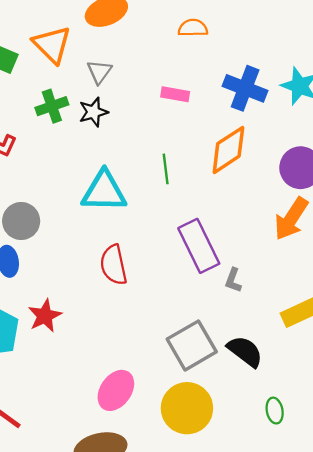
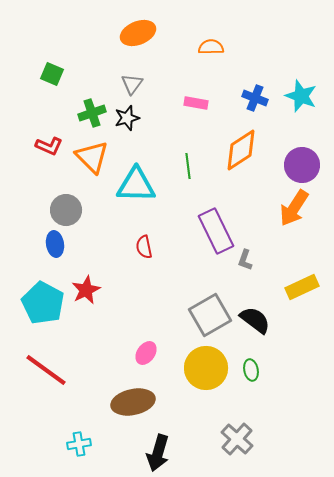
orange triangle: (52, 45) -> (92, 157), moved
blue cross: (245, 88) -> (255, 98), size x0.7
red semicircle: (114, 265) -> (144, 247), size x0.7
pink ellipse: (116, 390) -> (146, 353), size x0.7
green ellipse: (275, 411) -> (251, 370), moved

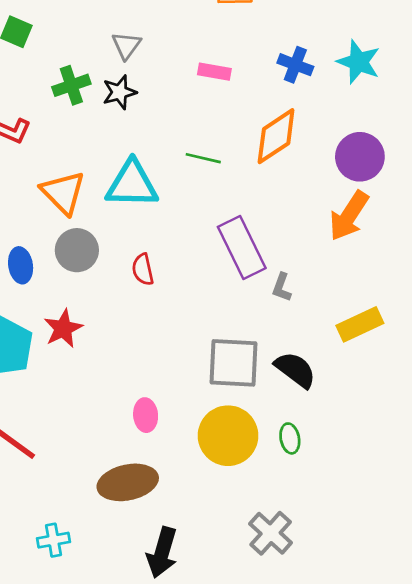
orange triangle: (92, 157) -> (63, 192), moved
green line: (188, 166) -> (203, 158), turned -70
gray circle: (66, 210) -> (77, 250), moved
gray square: (210, 315) -> (234, 363), turned 33
pink ellipse: (146, 353) -> (146, 415), turned -40

